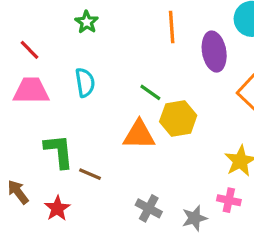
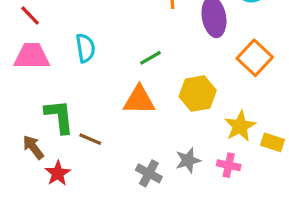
green line: (150, 92) -> (150, 58), turned -65
yellow hexagon: (178, 118) -> (198, 94), moved
brown arrow: (18, 192) -> (33, 147), moved
gray star: (195, 218) -> (188, 160), moved

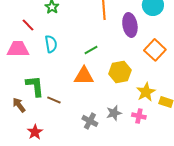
red line: (30, 15) -> (28, 25), moved
red star: (58, 173) -> (35, 132), moved

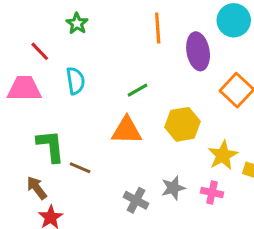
brown arrow: (19, 105) -> (37, 188), moved

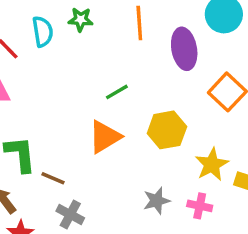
green star: (77, 23) -> (81, 19), moved, turned -30
cyan semicircle: (75, 81) -> (43, 32), moved
orange triangle: (127, 130) -> (105, 137), turned -32
gray cross: (136, 200) -> (70, 214), moved

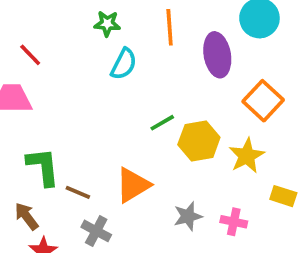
cyan semicircle: (43, 32) -> (124, 64), moved, turned 36
green line: (117, 92) -> (162, 123), moved
orange triangle: (105, 137) -> (133, 185), moved
yellow star: (212, 164) -> (247, 156), moved

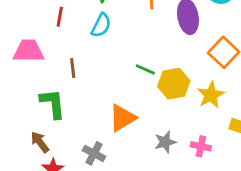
red line: (30, 55) -> (60, 17), moved, turned 54
cyan semicircle: (124, 64) -> (101, 25), moved
green line: (162, 123) -> (145, 69), turned 54
brown line: (78, 192) -> (73, 68), moved, turned 60

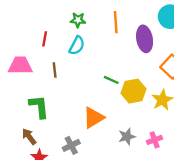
brown line: (73, 68) -> (55, 70), moved
pink cross: (201, 146) -> (155, 140), turned -32
gray cross: (94, 153) -> (71, 145), turned 35

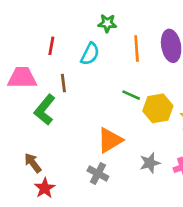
green star: (78, 20) -> (107, 23), moved
orange line: (116, 22) -> (137, 49), moved
green L-shape: (39, 107) -> (45, 110), moved, turned -135
gray cross: (71, 145) -> (98, 174), moved, turned -35

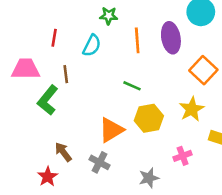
yellow hexagon: (158, 108) -> (149, 118), moved
brown arrow: (33, 163) -> (63, 152), moved
gray star: (150, 163) -> (149, 178), moved

